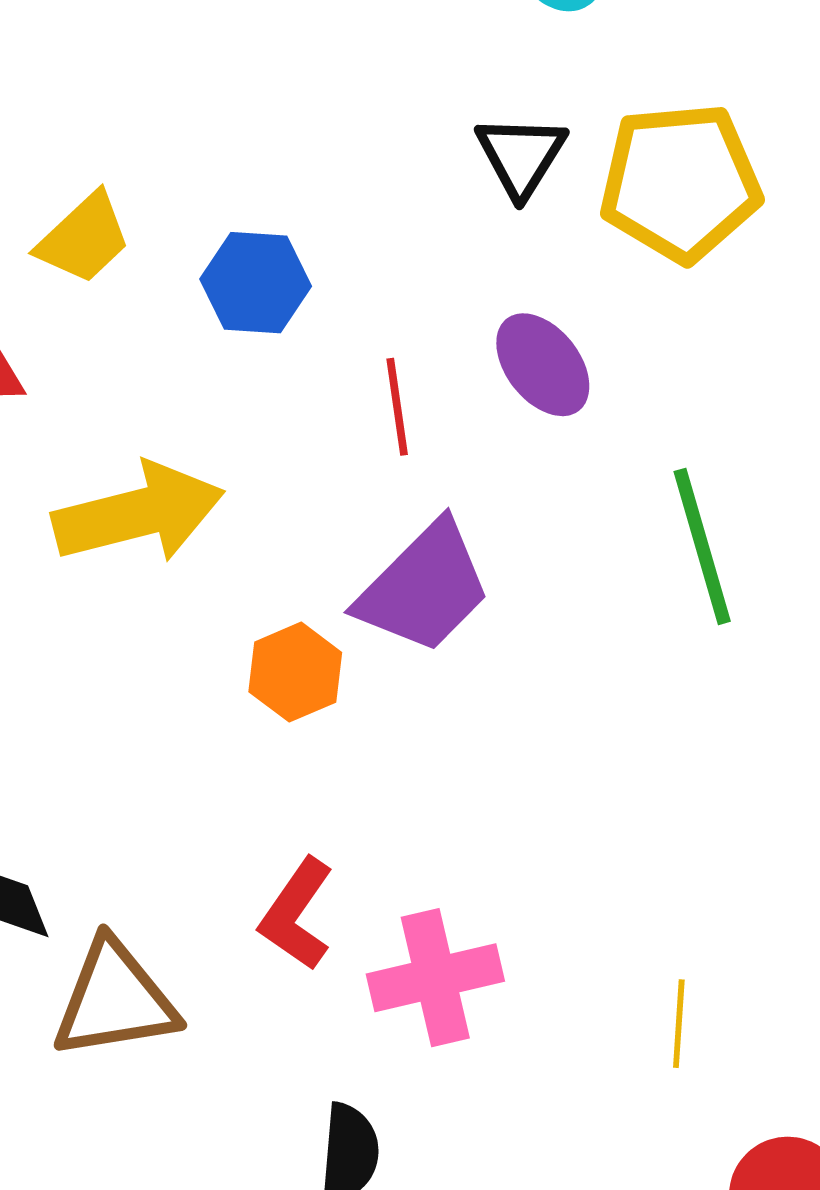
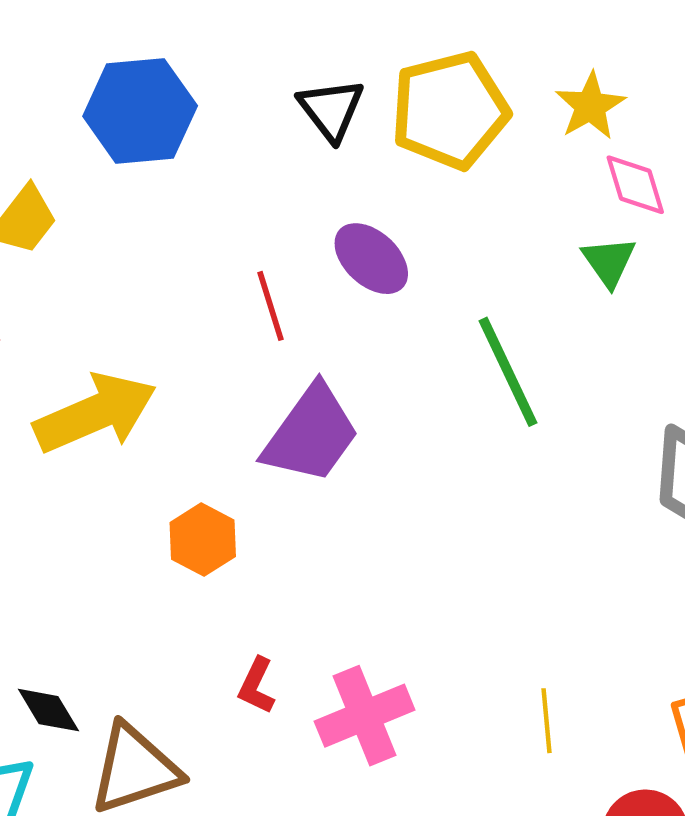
blue hexagon: (256, 283) -> (140, 111), moved, size x1.4
orange hexagon: (295, 672) -> (203, 540), moved
red L-shape: (297, 914) -> (257, 686), size x0.7

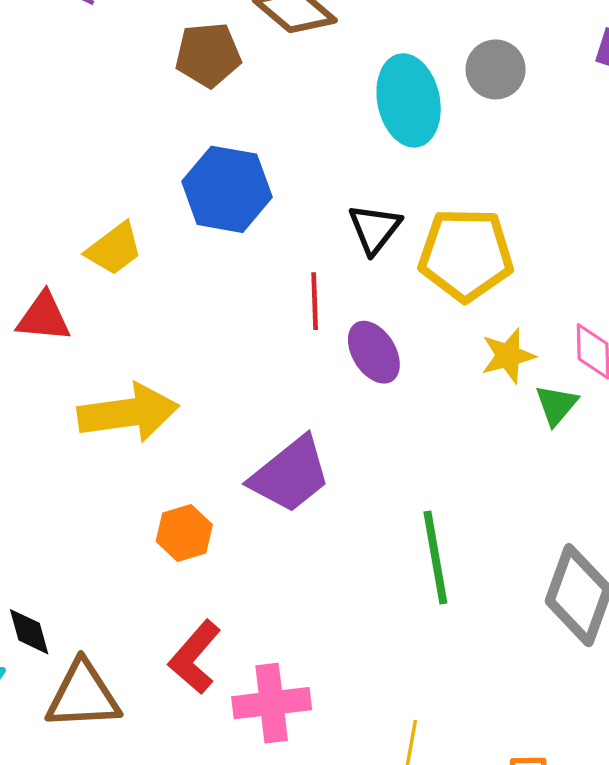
yellow star: (590, 106) -> (508, 356), moved
red line: (270, 306) -> (315, 301), moved
green line: (508, 372) -> (435, 557), moved
red L-shape: (257, 686) -> (195, 657), size x1.6

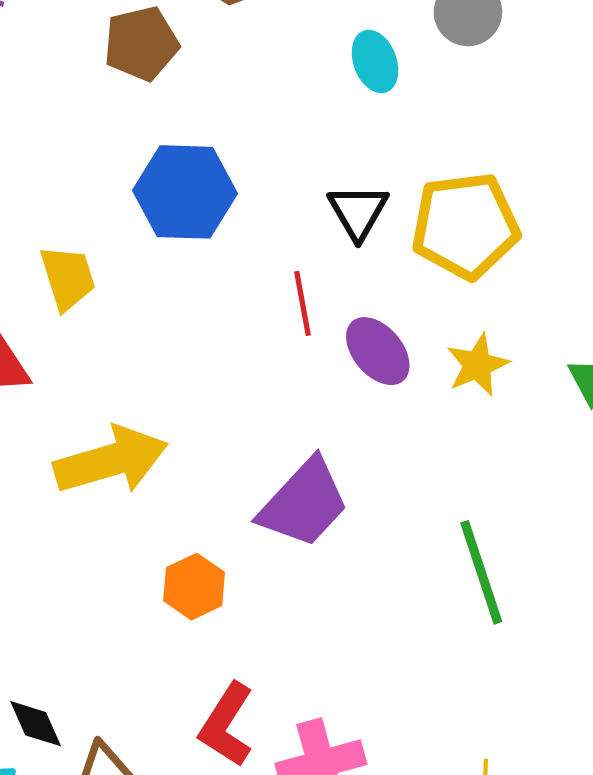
cyan ellipse: (409, 100) -> (375, 62), size x0.6
yellow trapezoid: (114, 249) -> (68, 278), turned -62
yellow star: (508, 356) -> (478, 365), moved

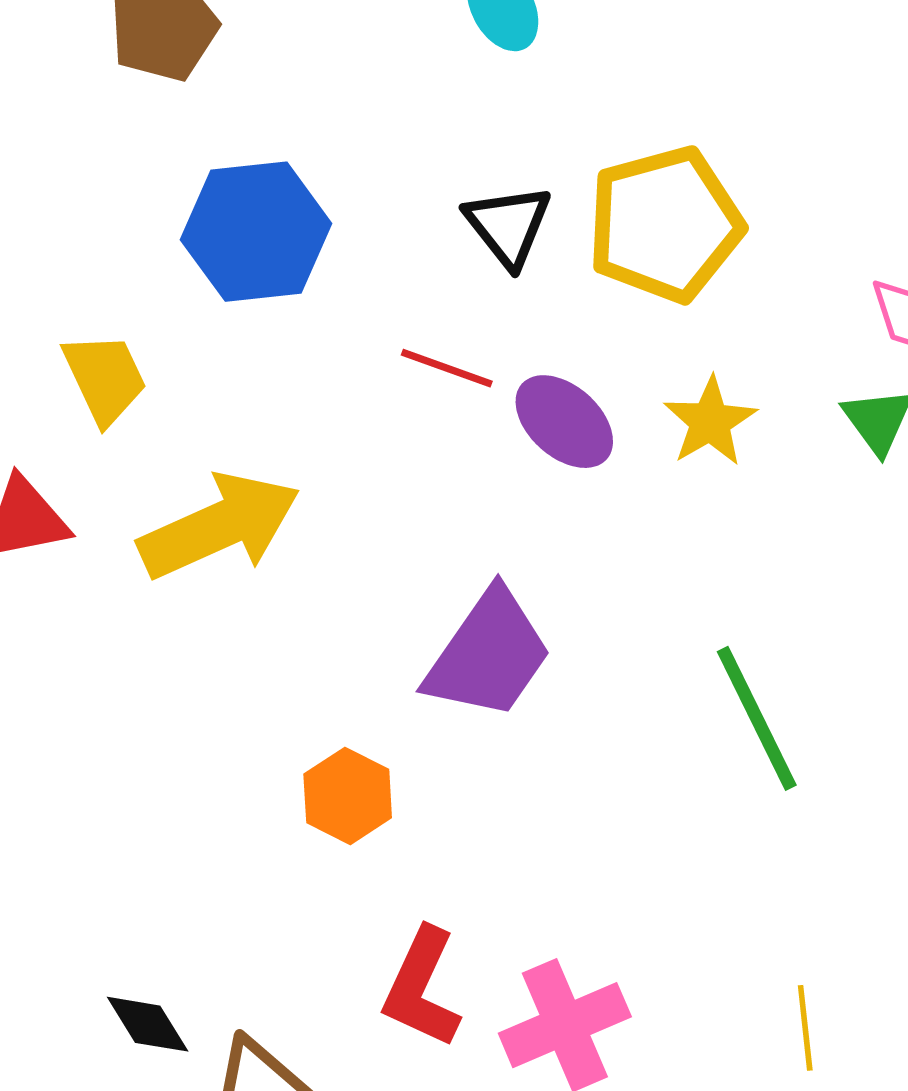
red line: (303, 303) -> (447, 368), turned -52
yellow arrow: (111, 460) -> (219, 526), moved

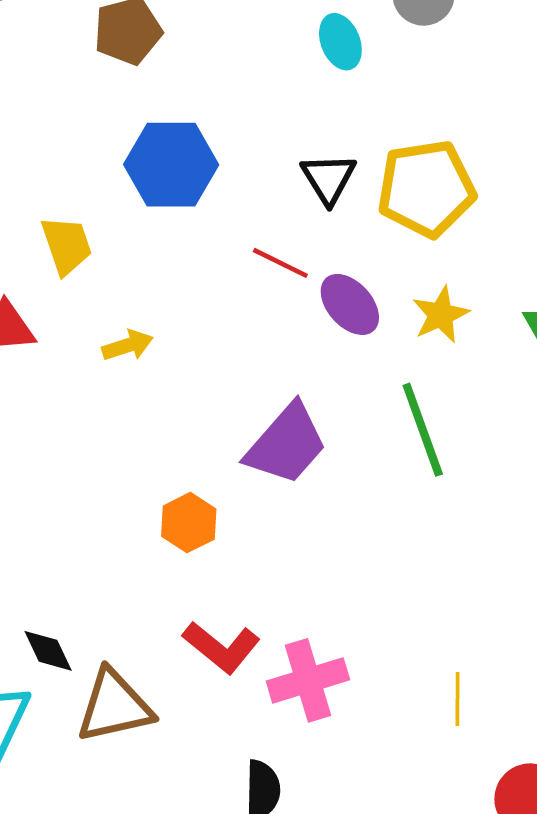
yellow arrow: (219, 526) -> (128, 345), size x0.5
green line: (757, 718) -> (423, 430), moved
red L-shape: (422, 988) -> (221, 647), turned -82

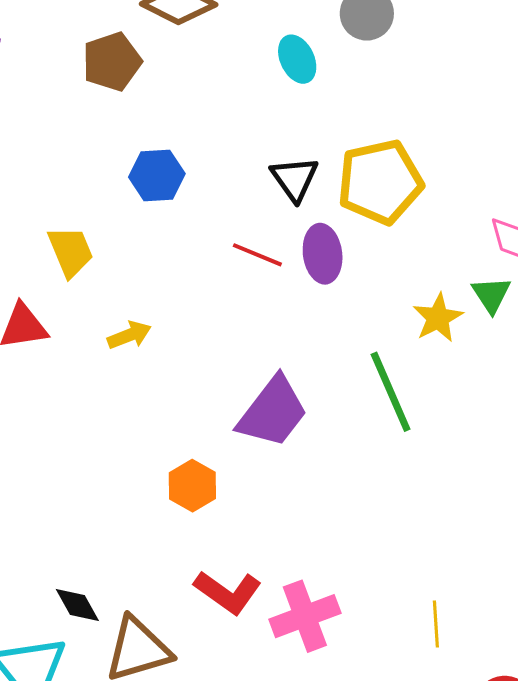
blue hexagon: (171, 165) -> (157, 175), size x0.7
purple ellipse: (350, 304) -> (323, 254), moved, turned 38
yellow star: (441, 315) -> (438, 318), moved

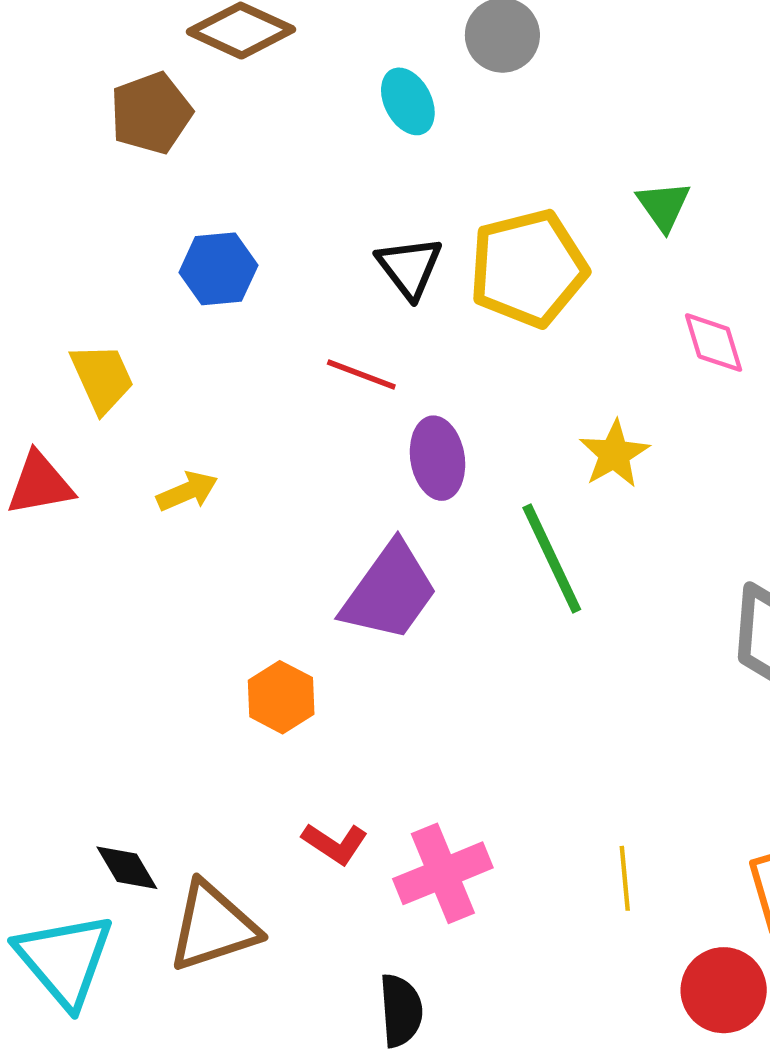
purple ellipse: (323, 254) -> (437, 458), moved
green triangle: (491, 295) -> (664, 206), moved
red L-shape: (228, 592) -> (335, 843), size x0.7

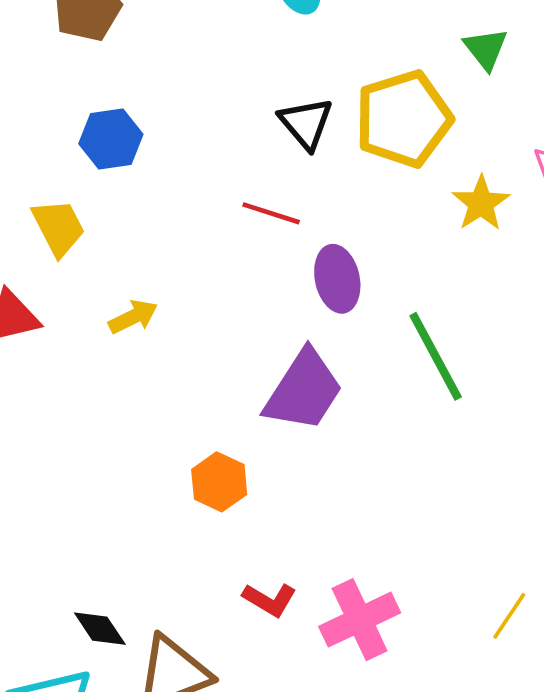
green triangle: (664, 206) -> (486, 49), moved
blue hexagon: (218, 269) -> (111, 139), moved
yellow star: (614, 454) -> (481, 203), moved
yellow line: (625, 878) -> (509, 616), turned 42

